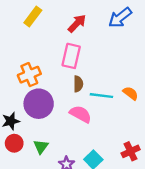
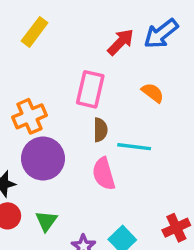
red arrow: (77, 23) -> (121, 42), moved
orange semicircle: (131, 93) -> (153, 93), moved
pink semicircle: (80, 114) -> (104, 174), turned -135

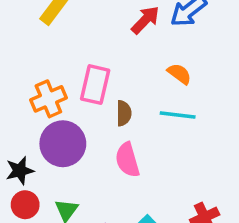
pink rectangle: (90, 89) -> (95, 85), moved
cyan line: (134, 147) -> (178, 115), moved

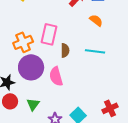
orange semicircle: (179, 74) -> (96, 20), moved
pink semicircle: (127, 160) -> (56, 76), moved

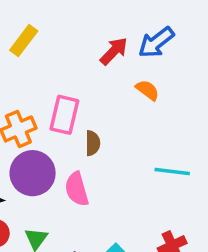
cyan line: (95, 51) -> (172, 171), moved

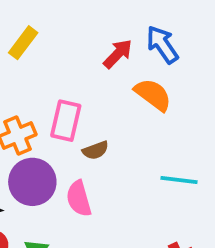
blue arrow: (156, 42) -> (162, 45), turned 93
orange semicircle: (147, 90) -> (153, 95), size x1.5
brown semicircle: (93, 143) -> (95, 150), turned 70

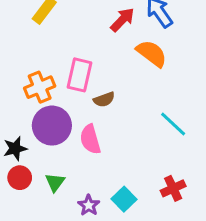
cyan line: (179, 180) -> (173, 124), turned 36

